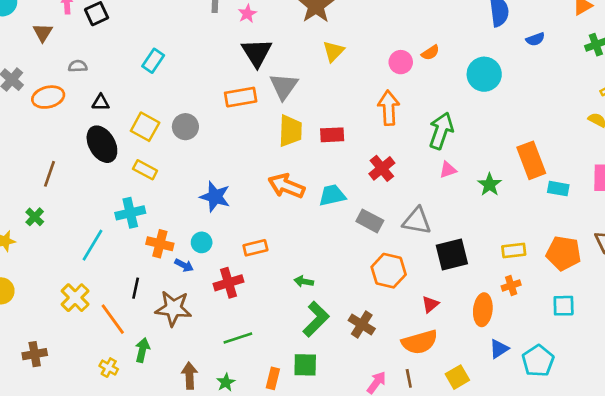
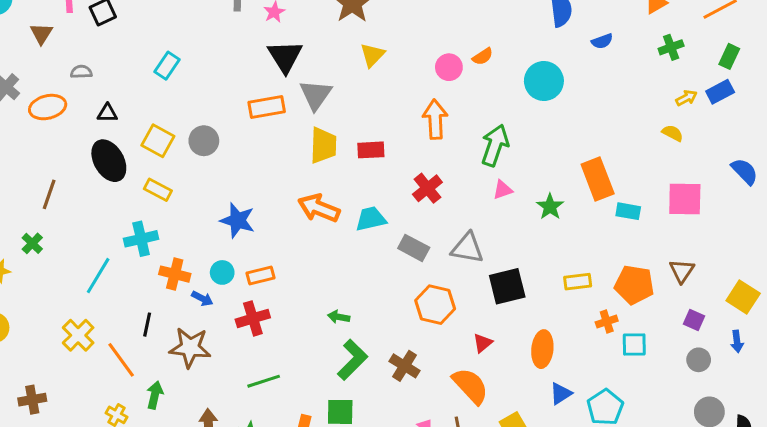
orange rectangle: (255, 248) -> (261, 276), moved
orange cross: (511, 285) -> (607, 321), moved
orange semicircle: (420, 342) -> (470, 386), turned -117

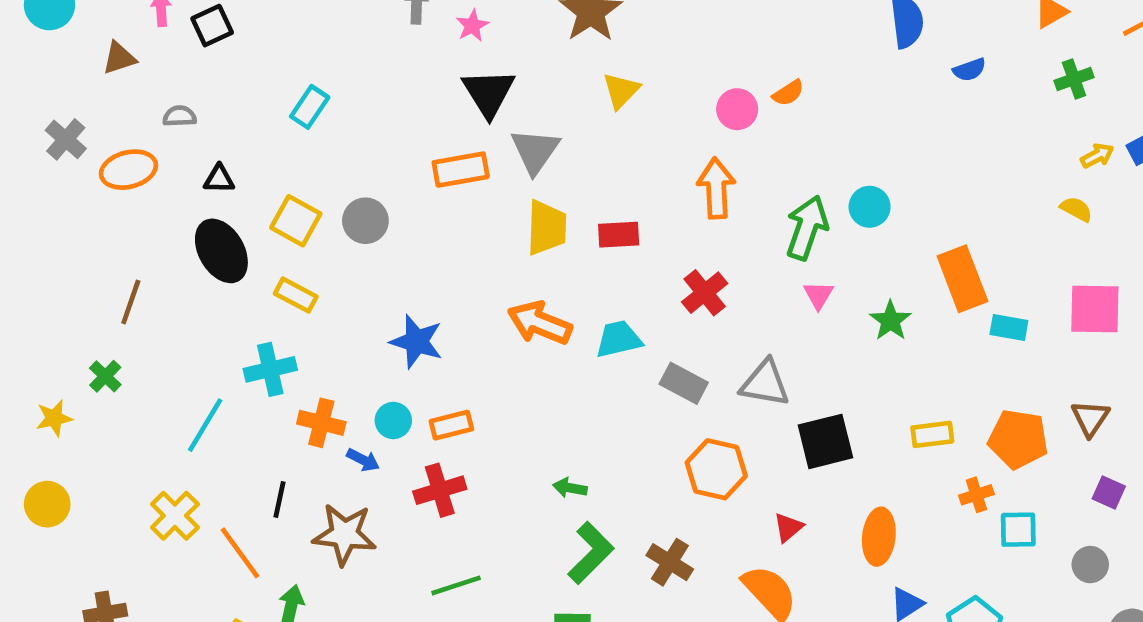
brown triangle: (41, 34) -> (119, 58), turned 40
cyan circle: (544, 81) -> (870, 207), moved, size x0.7
pink triangle: (503, 190) -> (818, 295), turned -40
gray circle: (699, 360) -> (1090, 565), moved

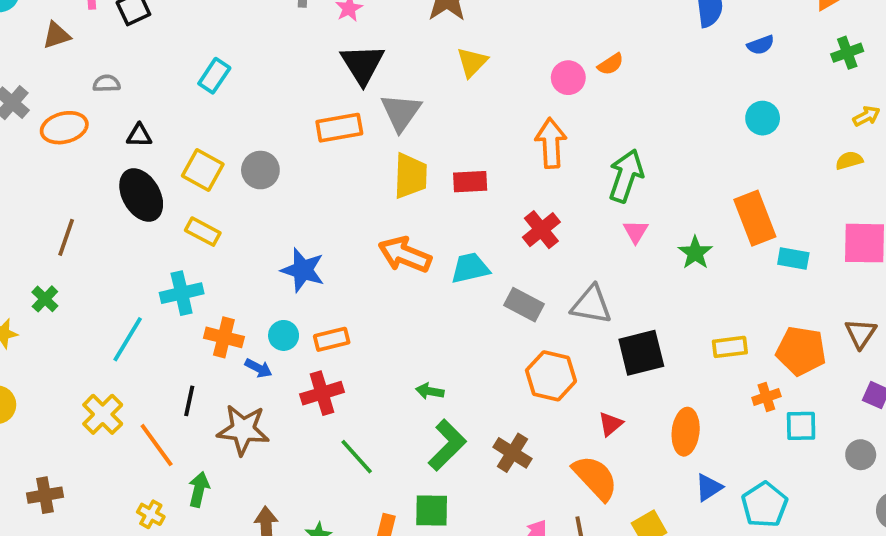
cyan circle: (870, 207) -> (763, 118), moved
yellow semicircle: (1076, 209) -> (849, 160), turned -44
green line: (456, 585) -> (357, 457), moved, turned 66

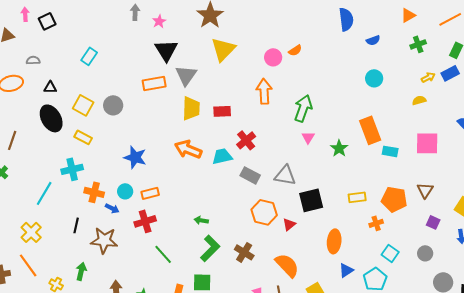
yellow triangle: (472, 62) -> (223, 49), size x1.5
red cross: (541, 230) -> (246, 140), moved
red triangle: (611, 424) -> (289, 224), moved
cyan square: (801, 426) -> (390, 253), moved, turned 36
orange line: (157, 445) -> (28, 265), moved

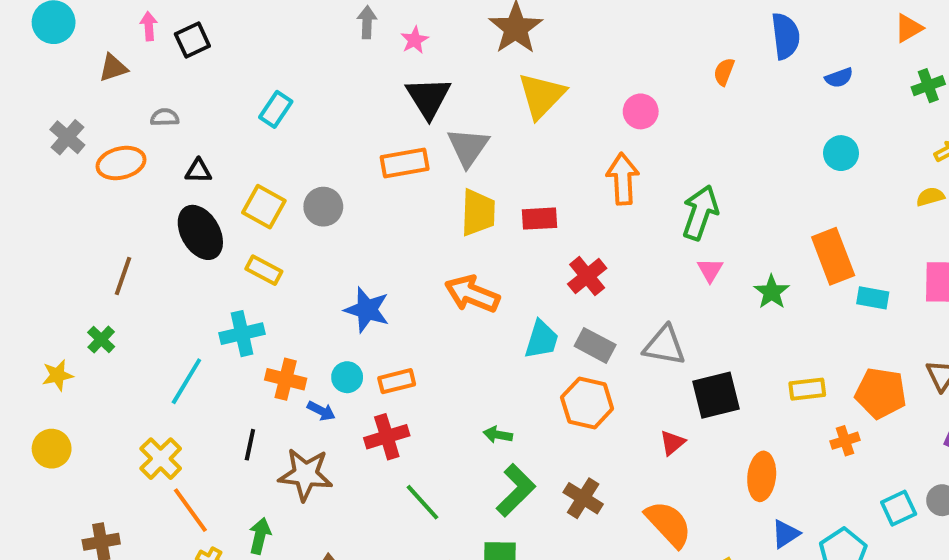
orange semicircle: (295, 50) -> (724, 72), moved, turned 144
cyan trapezoid: (222, 156) -> (542, 340), moved, turned 120
orange hexagon: (264, 212) -> (587, 403), moved
cyan square: (390, 253) -> (899, 508), moved, turned 30
orange line: (28, 265) -> (190, 510), moved

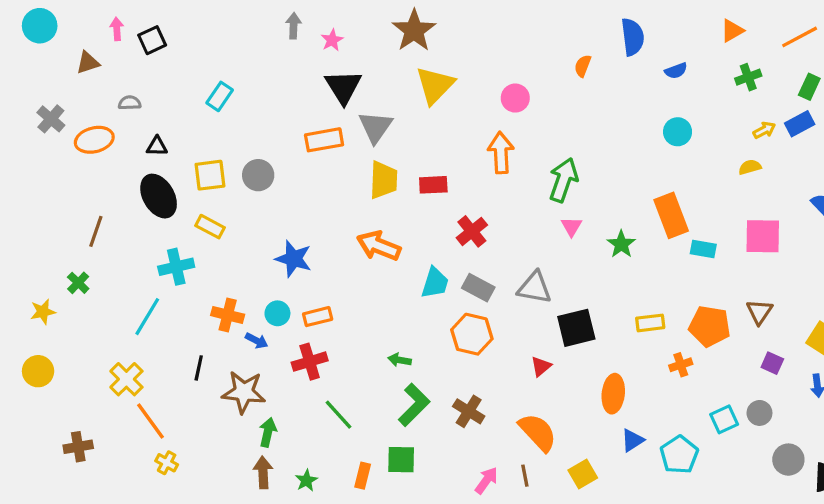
yellow square: (264, 207) -> (210, 175), turned -36
cyan cross: (242, 334) -> (176, 267), moved
green arrow: (260, 536) -> (268, 432), moved

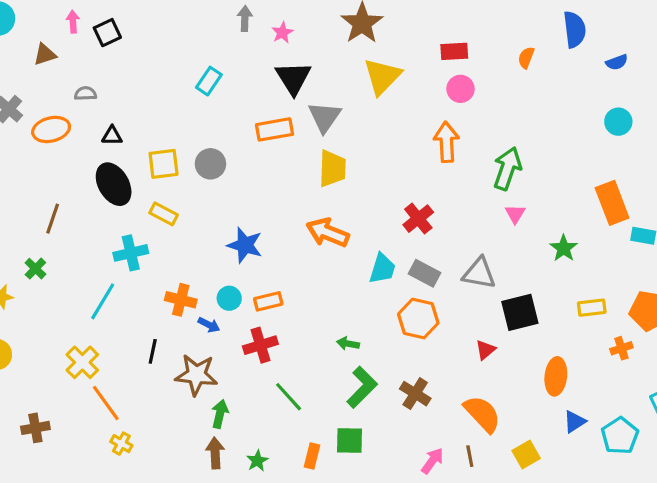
cyan rectangle: (220, 96) -> (209, 81), moved
red rectangle: (433, 185) -> (454, 51), moved
green star: (621, 244) -> (564, 248), moved

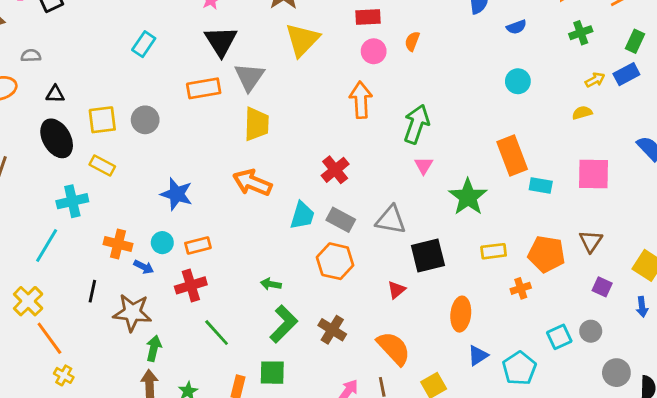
orange semicircle: (526, 58) -> (412, 41), moved
green star: (564, 248) -> (468, 197), size x1.5

